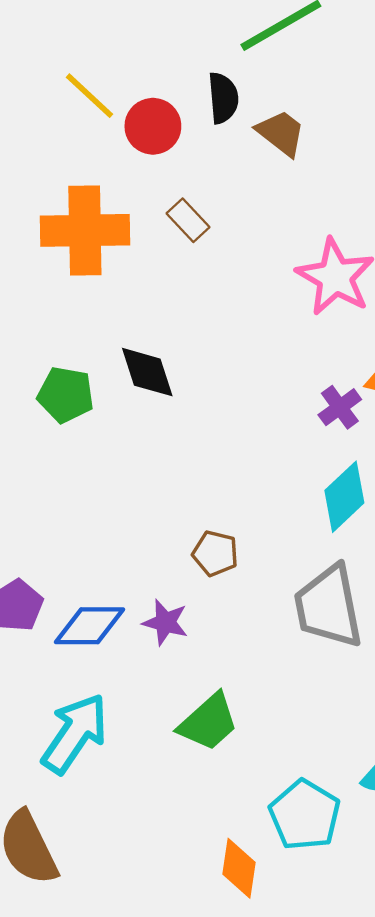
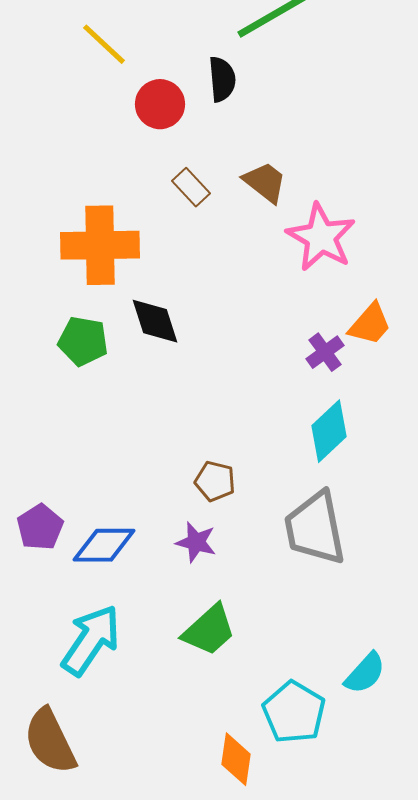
yellow line: (89, 96) -> (104, 44), moved
brown trapezoid: (281, 133) -> (265, 182), moved
orange cross: (85, 230) -> (100, 245), moved
purple star: (165, 622) -> (196, 542), moved

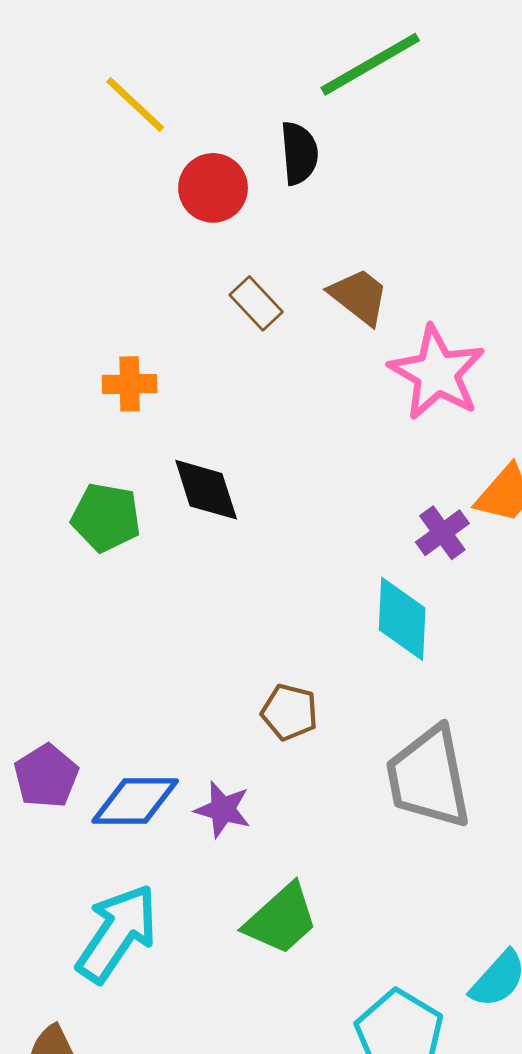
orange cross: (100, 245) -> (130, 384), size x0.5
cyan diamond: (329, 431) -> (402, 619), moved, turned -44
purple star: (196, 542) -> (223, 809), moved

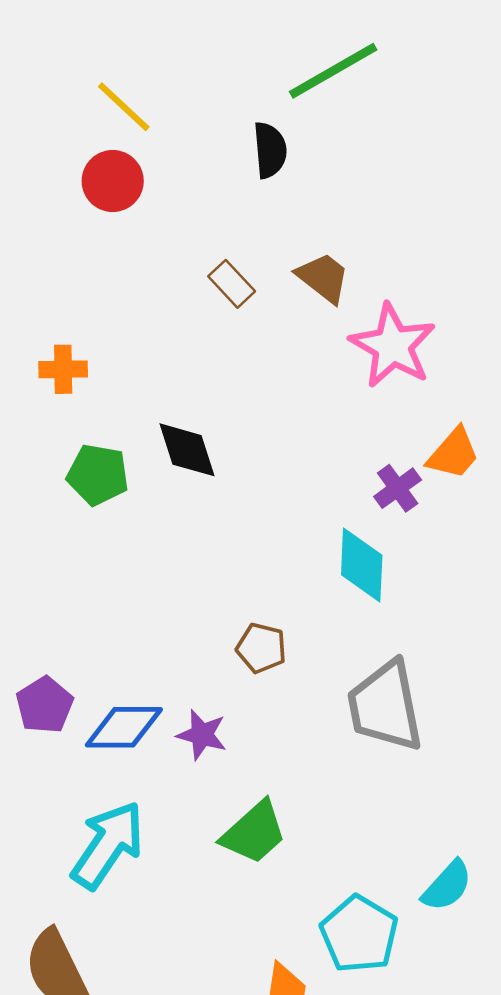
red circle: (213, 188) -> (113, 181), moved
orange cross: (130, 384) -> (63, 369), moved

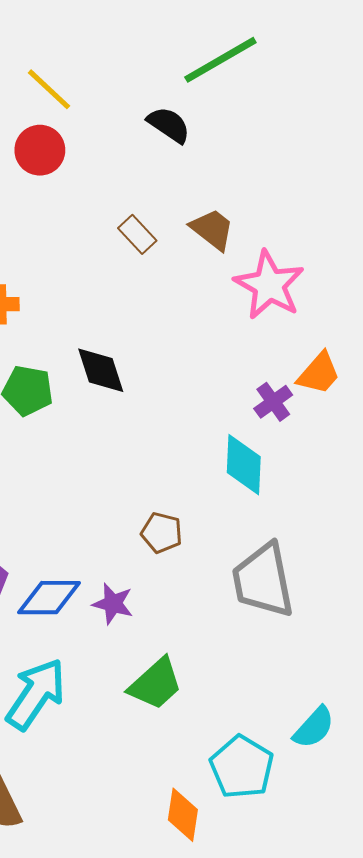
black semicircle: (270, 150) -> (169, 125), turned -51

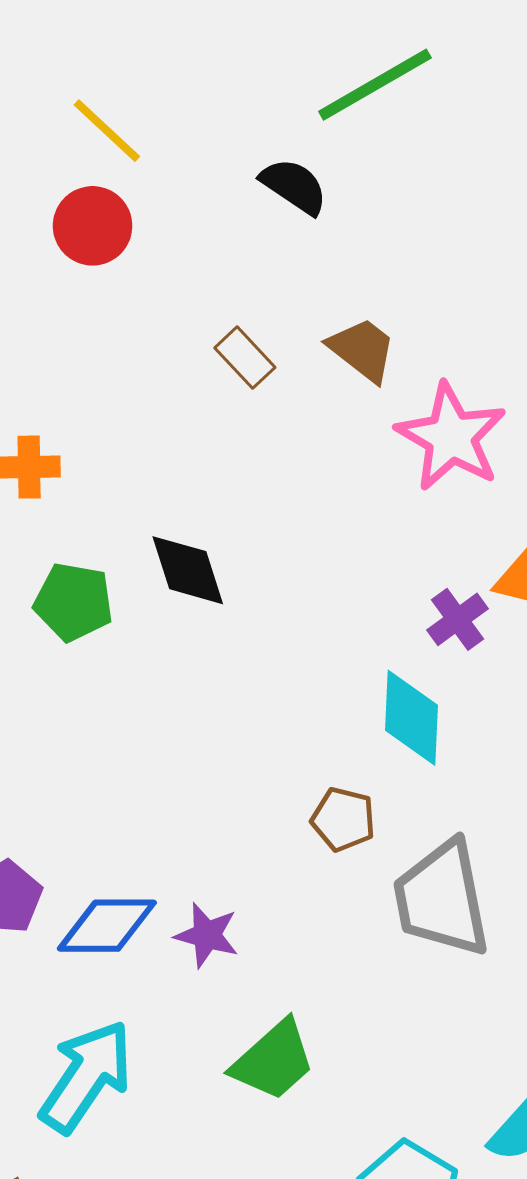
brown pentagon: (162, 533) -> (343, 819), moved

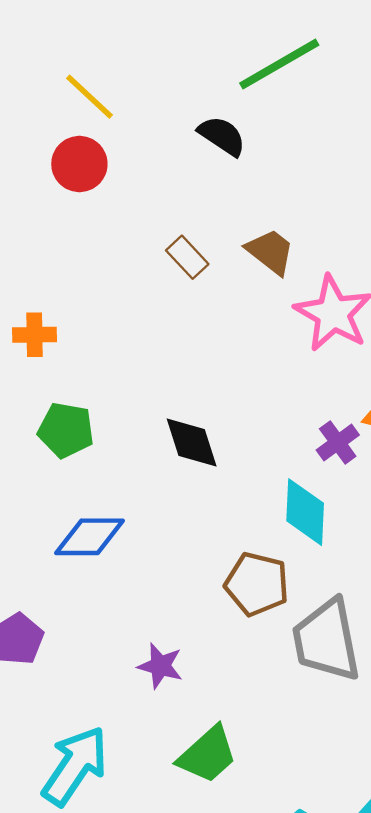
black diamond: (188, 570) -> (192, 442), moved
brown pentagon: (343, 819) -> (257, 584), size x1.4
blue diamond: (107, 926) -> (90, 537), moved

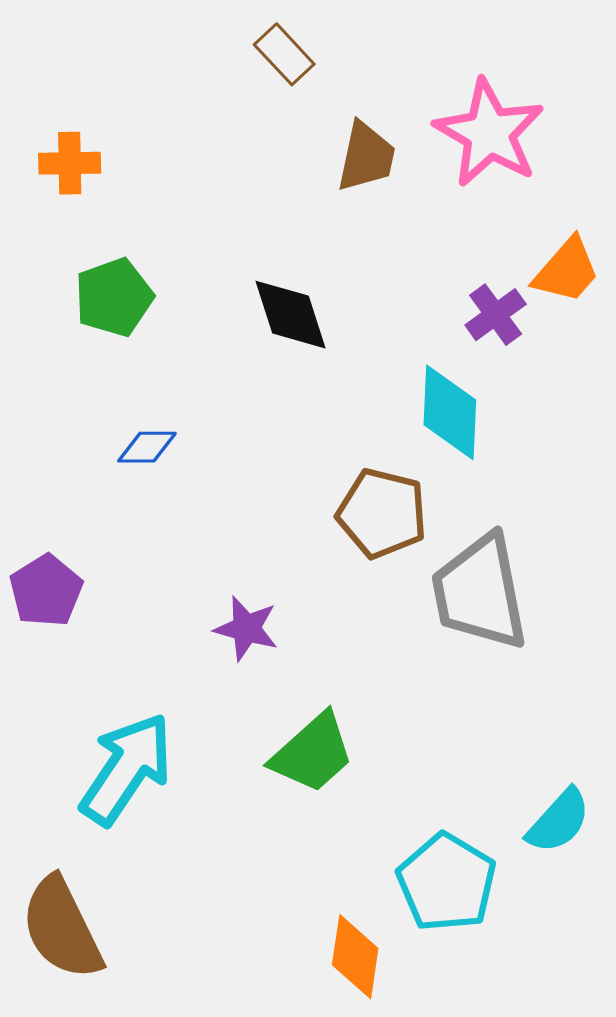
brown trapezoid: (270, 252) -> (366, 157), moved, turned 64
green pentagon: (66, 430) -> (114, 297), turned -30
blue diamond: (90, 537) -> (147, 447), size x0.6

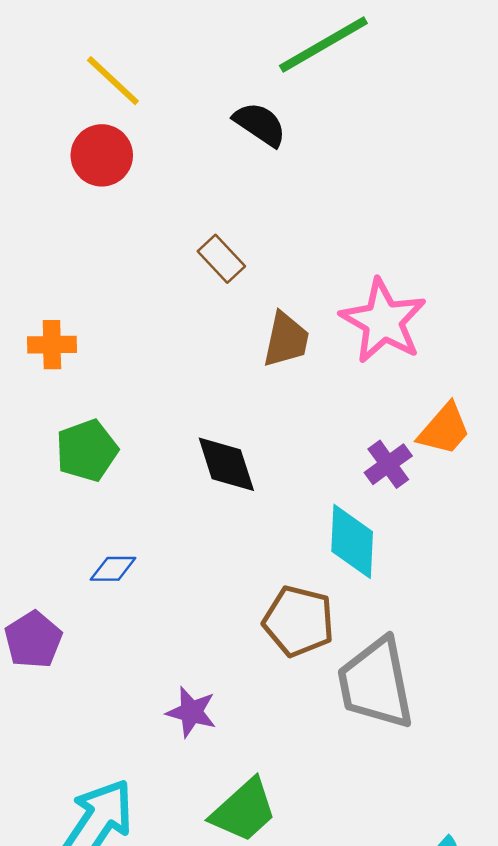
purple pentagon: (46, 591) -> (33, 640), moved

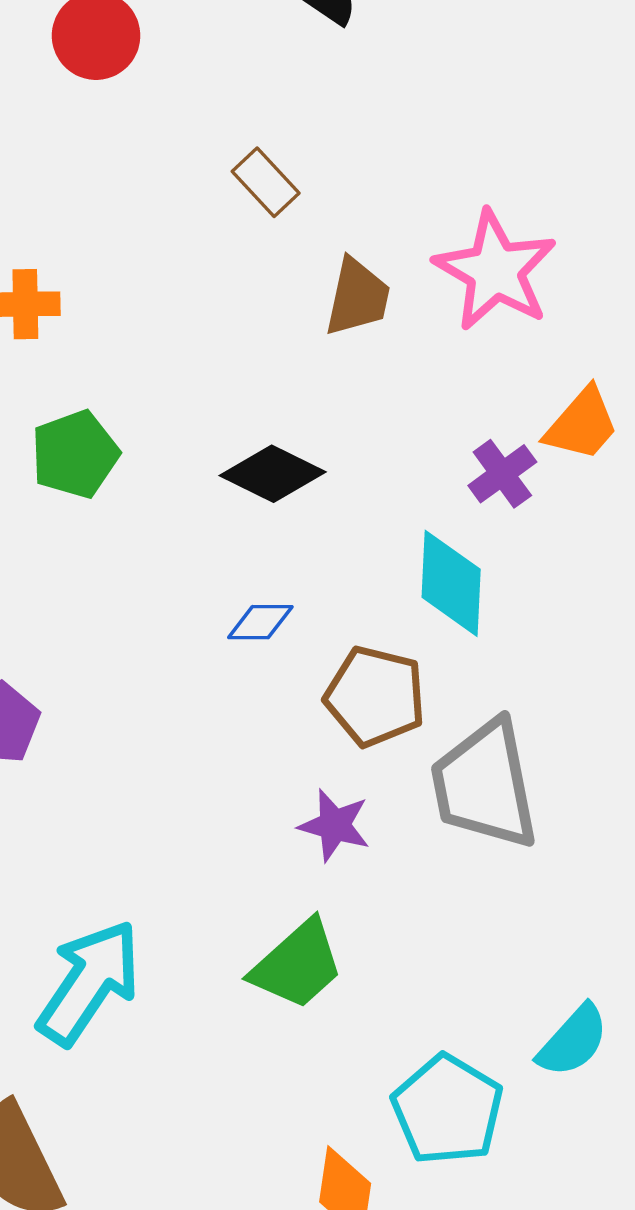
black diamond: (226, 464) -> (273, 474), turned -46
blue diamond: (113, 569) -> (260, 622), moved
purple star: (191, 712) -> (335, 825), moved

